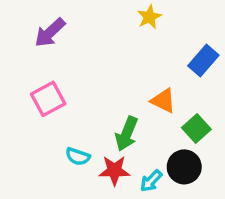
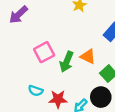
pink square: (48, 99) -> (44, 52), moved
green arrow: (127, 134) -> (67, 62), moved

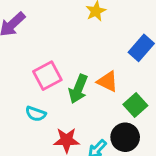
cyan semicircle: (36, 91) -> (36, 114), moved

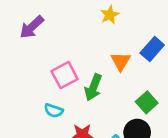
orange triangle: (108, 82) -> (121, 61), moved, turned 35

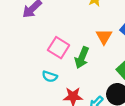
pink square: (65, 75) -> (59, 48), turned -30

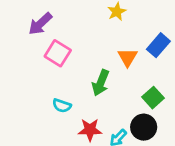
pink square: (59, 48) -> (58, 53), moved

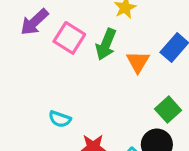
pink square: (58, 53) -> (69, 38), moved
green arrow: (101, 83) -> (106, 44), moved

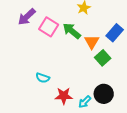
green arrow: (106, 44) -> (72, 31), turned 108
green square: (168, 110) -> (103, 58), moved

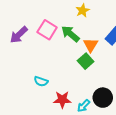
purple arrow: (27, 17) -> (19, 35), moved
green square: (103, 58) -> (86, 61), moved

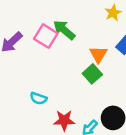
yellow star: (83, 11) -> (113, 13), moved
green arrow: (70, 34) -> (64, 30), moved

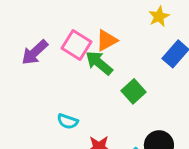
green arrow: (64, 30) -> (99, 63), moved
orange triangle: (98, 54) -> (107, 40), moved, turned 30

